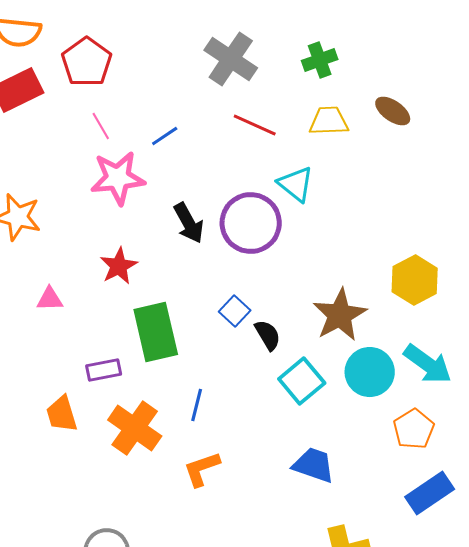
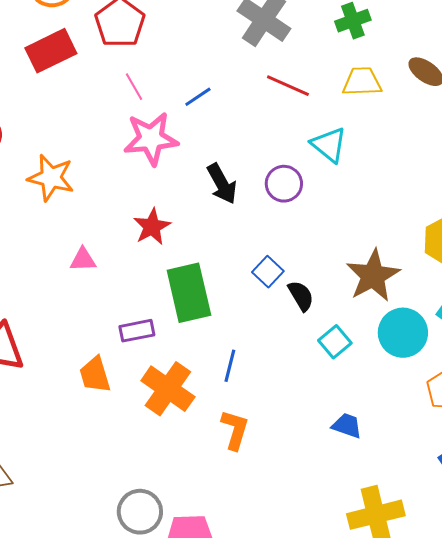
purple circle: (251, 223) -> (284, 184), size x0.6
cyan square: (302, 381) -> (335, 342), size x0.7
blue trapezoid: (314, 465) -> (347, 426), size x0.7
orange L-shape: (202, 469) -> (235, 430), turned 126

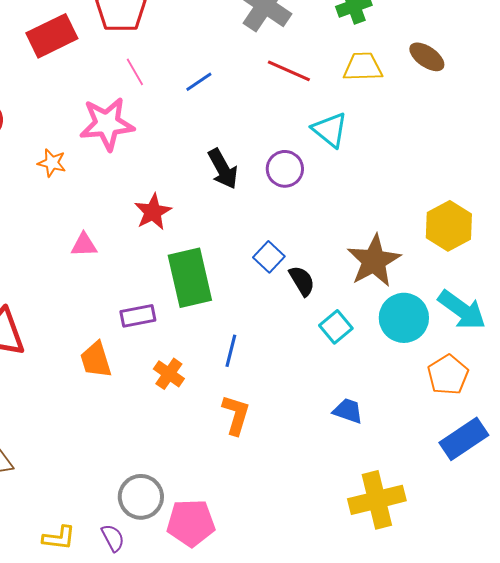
pink star: (151, 139) -> (107, 124), moved
orange star: (51, 178) -> (52, 163), size x0.6
orange cross: (168, 389) -> (169, 374), size x0.6

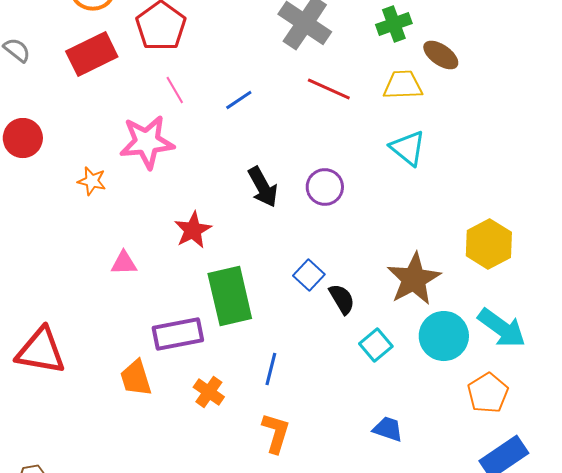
brown ellipse: (427, 57) -> (441, 55), moved
cyan triangle: (330, 130) -> (408, 148), moved
purple rectangle: (138, 316) -> (178, 334), size x1.4

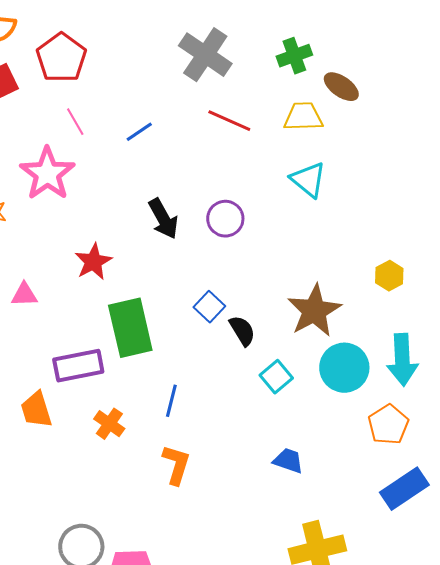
pink star: (147, 142) -> (47, 174), turned -30
yellow hexagon: (489, 244) -> (389, 276), size x0.6
cyan arrow: (502, 328) -> (402, 360), turned 51

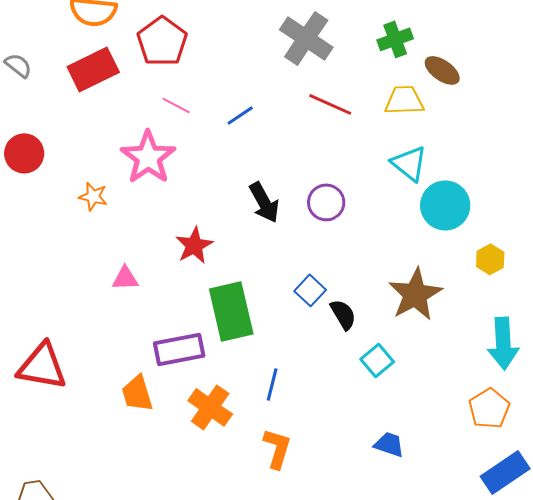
pink line: (75, 122) -> (176, 105), turned -32
cyan circle: (344, 368) -> (445, 205), moved
orange cross: (109, 424) -> (210, 407), size x1.4

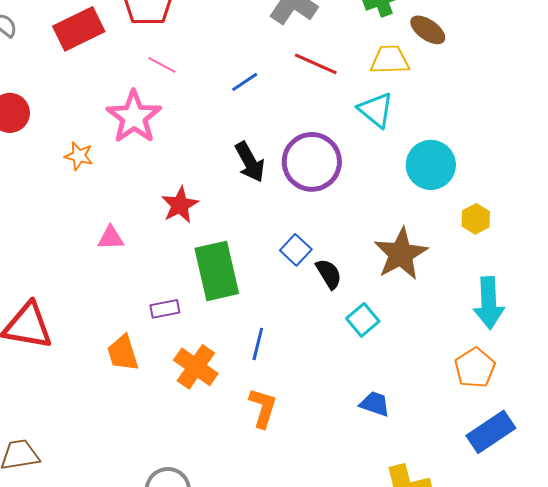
blue line: (240, 115) -> (245, 82), moved
cyan triangle: (409, 163) -> (376, 110), moved
purple circle: (326, 202) -> (312, 162), size x1.6
purple rectangle: (179, 349) -> (165, 309), size x0.6

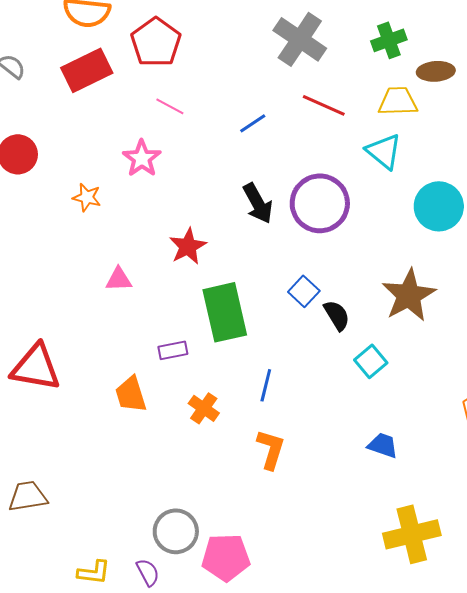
brown ellipse: (428, 30) -> (436, 71), turned -39
pink star: (134, 117) -> (142, 158), size x0.7
orange cross: (196, 367) -> (204, 408), size x0.7

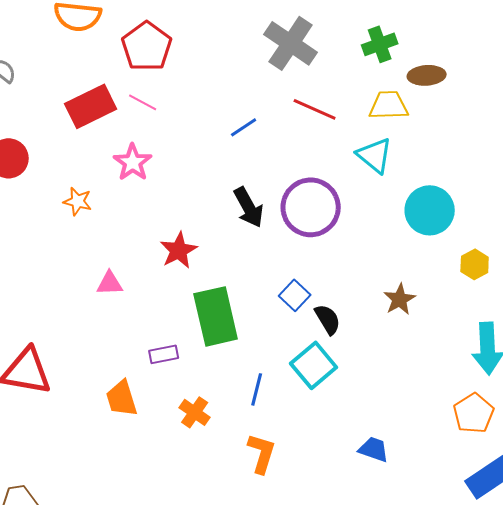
red rectangle: (87, 70) -> (91, 106), moved
pink line: (170, 106) -> (143, 102), moved
brown star: (409, 295) -> (400, 299), size x0.6
cyan square: (371, 361) -> (314, 365), moved, size x1.4

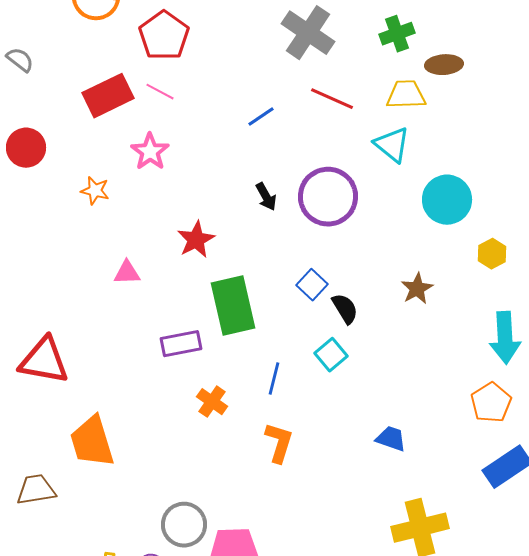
black arrow: (249, 207) -> (266, 197), size x0.7
purple rectangle: (164, 354) -> (181, 344), size x1.4
cyan square: (314, 365) -> (331, 355), size x0.7
orange trapezoid: (122, 398) -> (92, 442), moved, size x1.4

